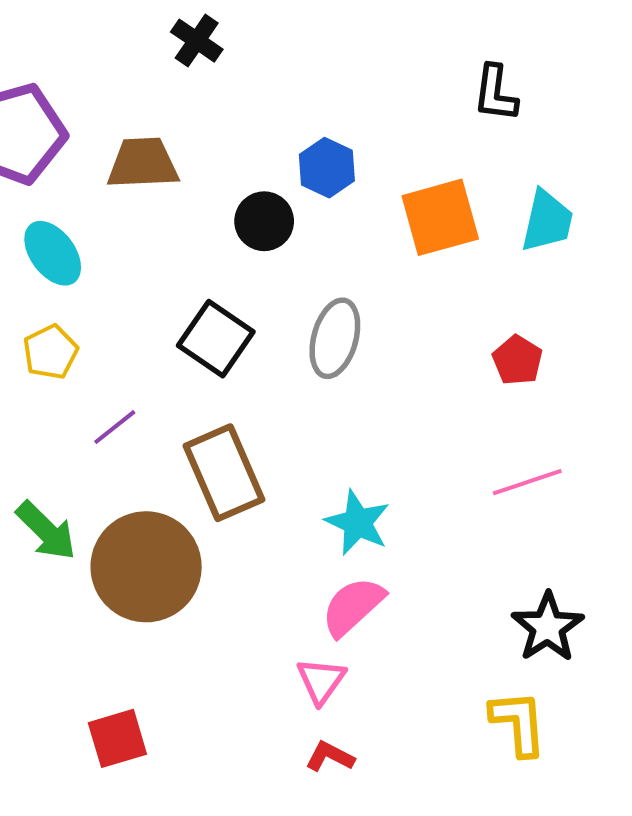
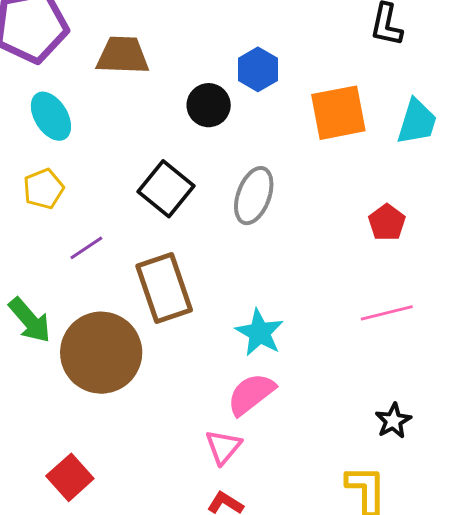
black star: (548, 627) -> (393, 421), size x0.7
red square: (117, 738) -> (70, 477), turned -30

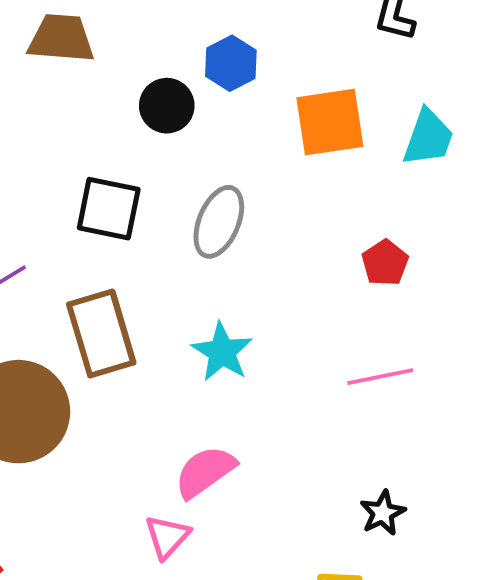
black square: (166, 189) -> (109, 209), turned -30
cyan star: (260, 333) -> (222, 352), moved

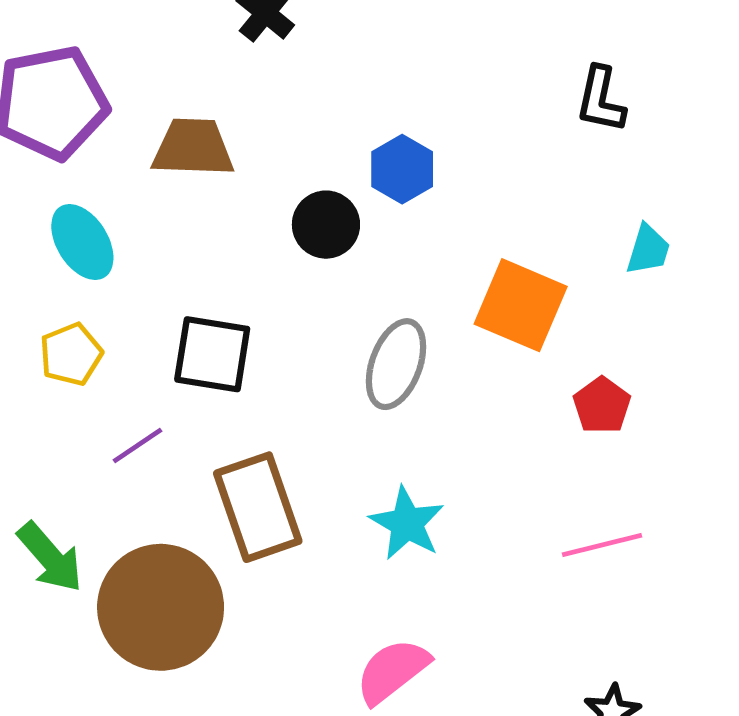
orange square: (330, 122) -> (521, 305), moved, turned 34
cyan trapezoid: (428, 138) -> (648, 250), size x0.7
black square: (109, 209) -> (212, 354), moved

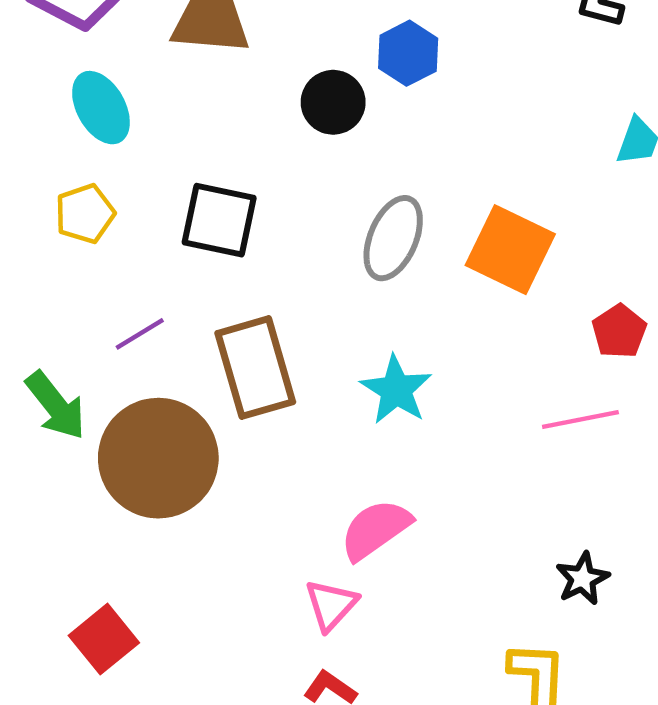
orange square: (521, 305) -> (510, 250), moved
red pentagon: (602, 405) -> (619, 331), moved
purple line: (138, 445) -> (140, 334), moved

